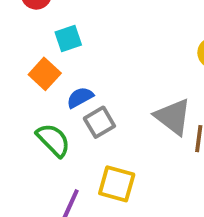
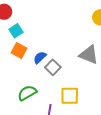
cyan square: (68, 39) -> (16, 31), moved
green semicircle: (53, 140) -> (27, 93), moved, turned -60

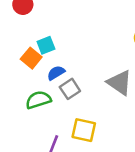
cyan square: (16, 31) -> (46, 45), moved
green semicircle: (27, 93) -> (38, 100), moved

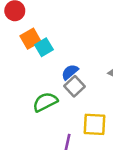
orange square: (31, 58) -> (30, 39), moved, turned 30
blue semicircle: (56, 73) -> (70, 72), moved

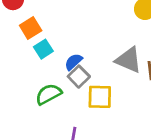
cyan square: (44, 47) -> (43, 49), moved
yellow square: (95, 124) -> (100, 97), moved

